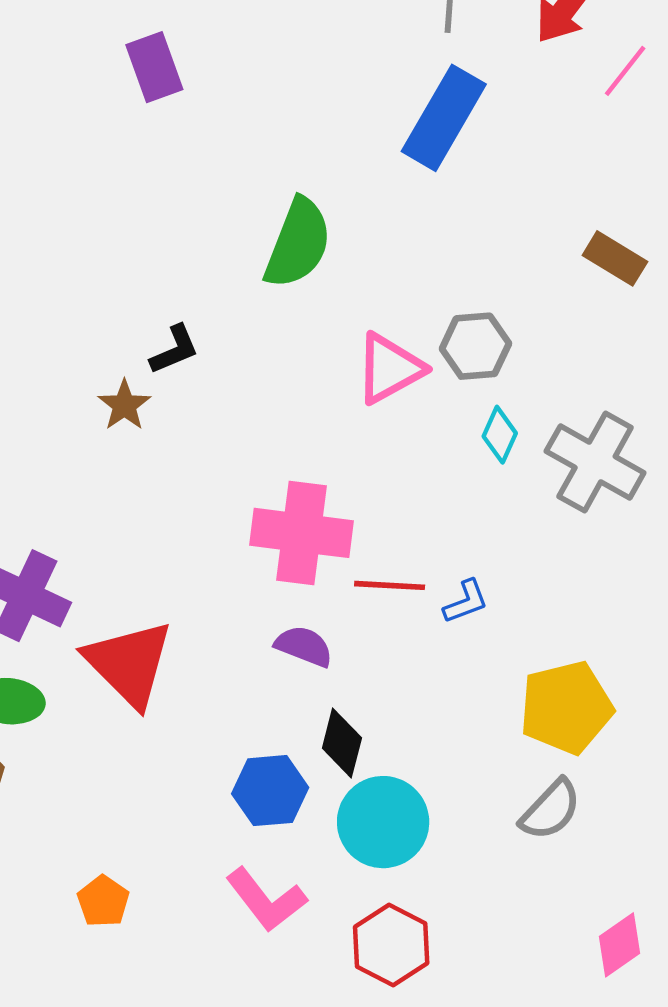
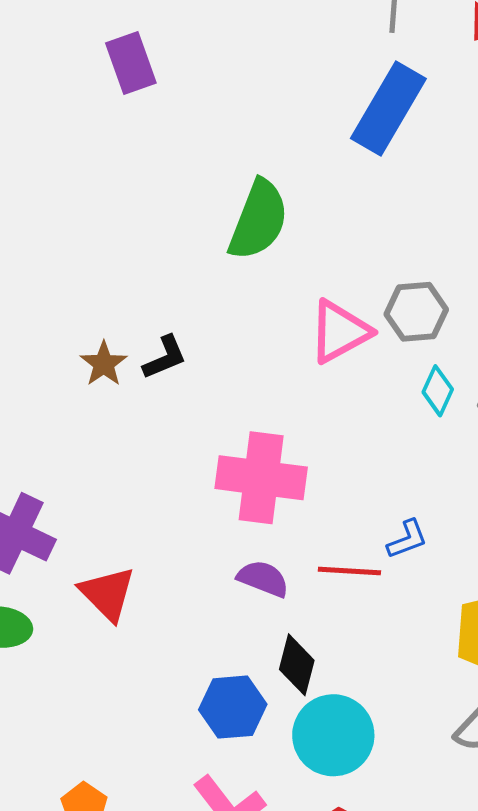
black L-shape: (174, 350) -> (165, 357), moved
red line: (390, 585) -> (349, 571), moved
red triangle: (129, 663) -> (107, 594), size x0.7

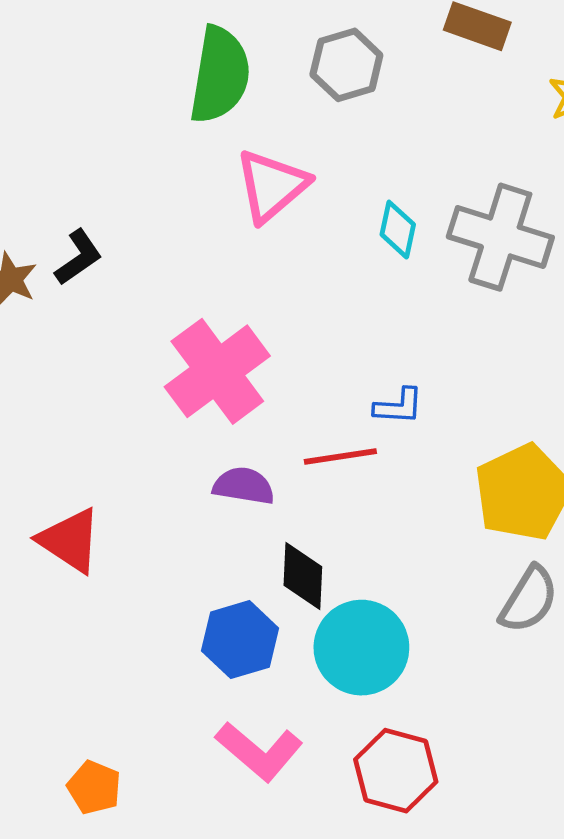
green semicircle: (258, 220) -> (220, 75), moved
gray hexagon: (416, 312) -> (346, 65), moved
pink cross: (261, 478) -> (217, 371), turned -32
blue L-shape: (407, 539) -> (399, 406), turned 36

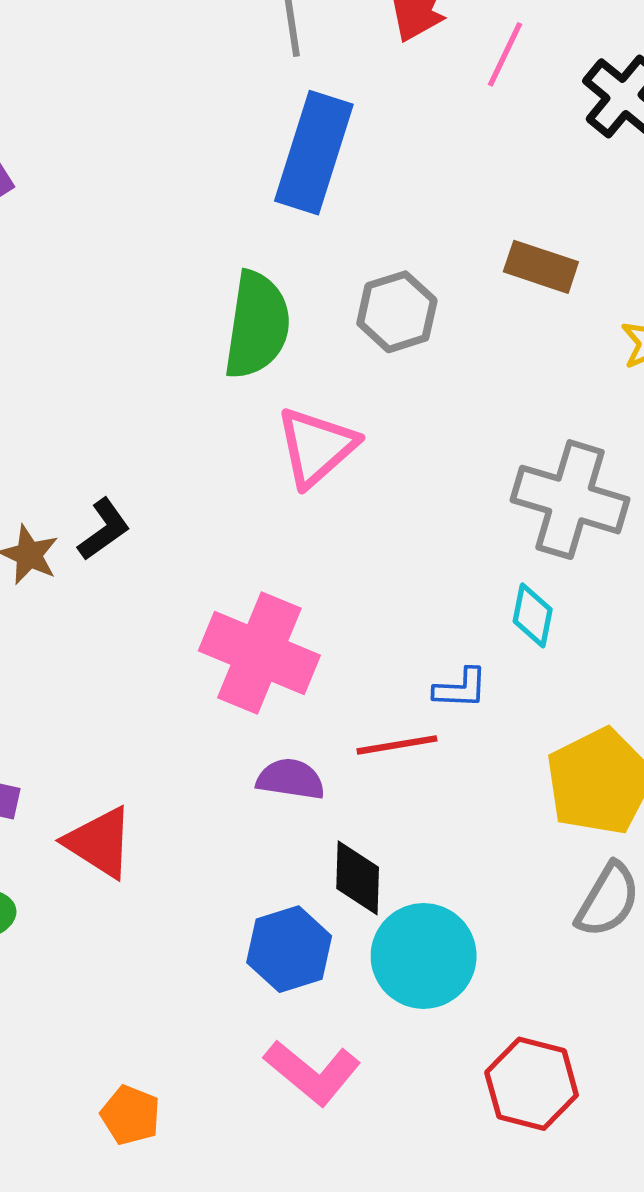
cyan diamond: (398, 230) -> (533, 615), moved
pink cross: (217, 371) -> (259, 653), turned -30
red hexagon: (396, 771) -> (532, 1084), moved

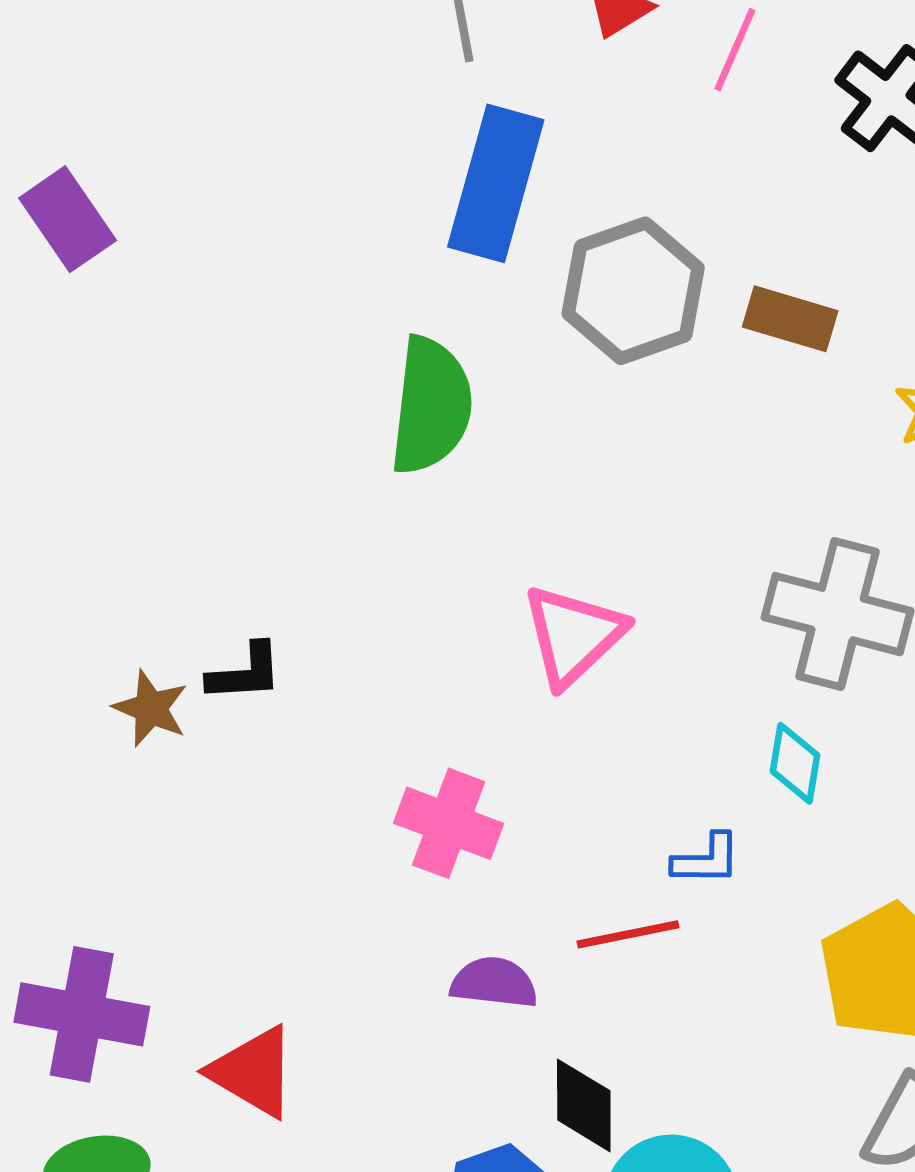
gray hexagon: (397, 312) -> (633, 291), moved, size x1.4
pink triangle: (316, 447) -> (573, 635), moved
black L-shape: (104, 529) -> (245, 673), turned 34
pink cross: (259, 653) -> (449, 823), size x0.7

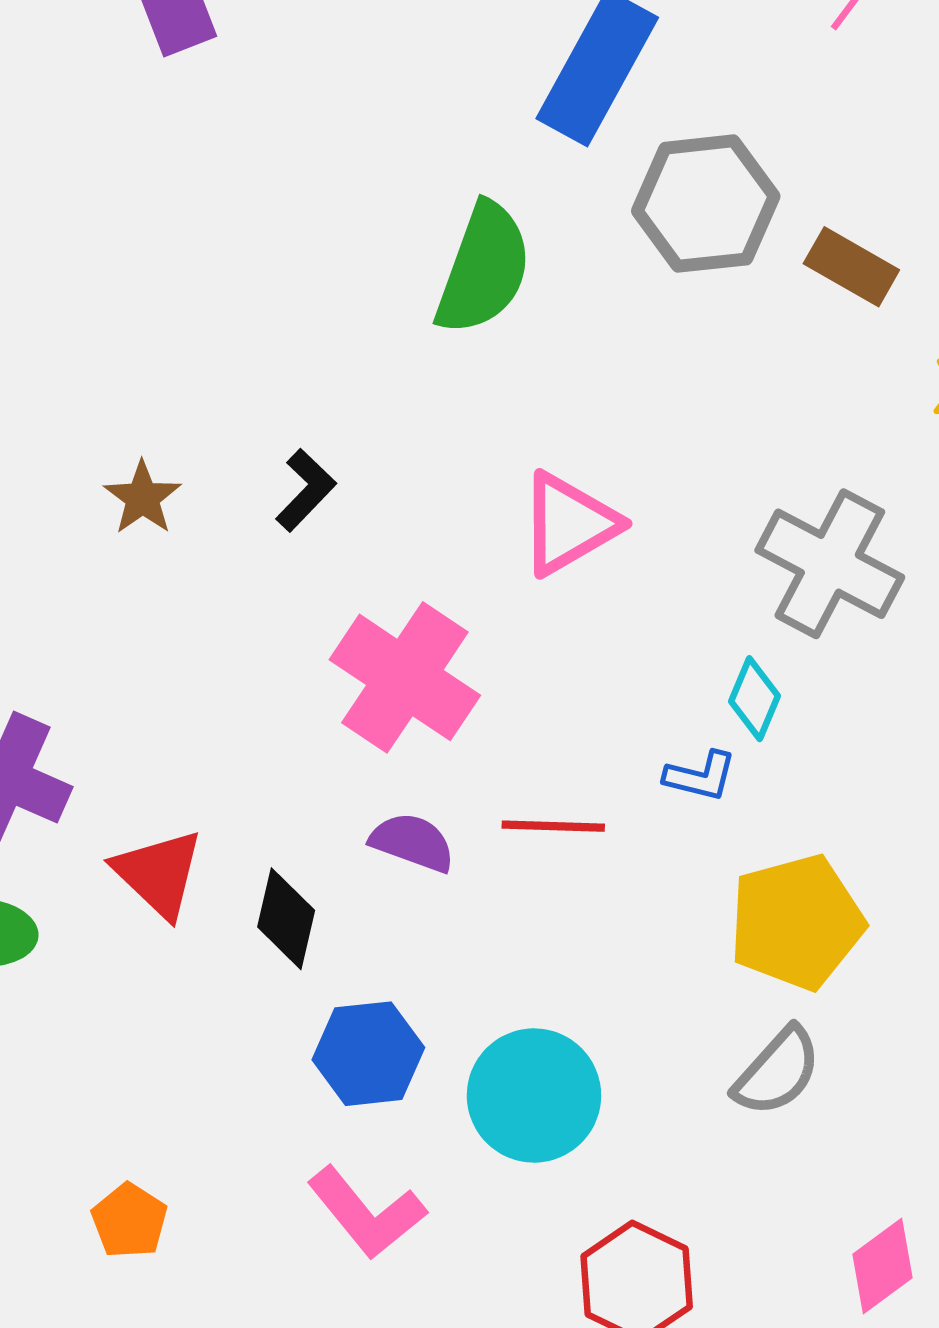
black L-shape: (245, 673) -> (306, 490), moved, turned -56
pink cross: (449, 823) -> (405, 677), size x1.4
blue L-shape: (706, 860) -> (700, 776), moved
black diamond: (584, 1105) -> (286, 919), moved

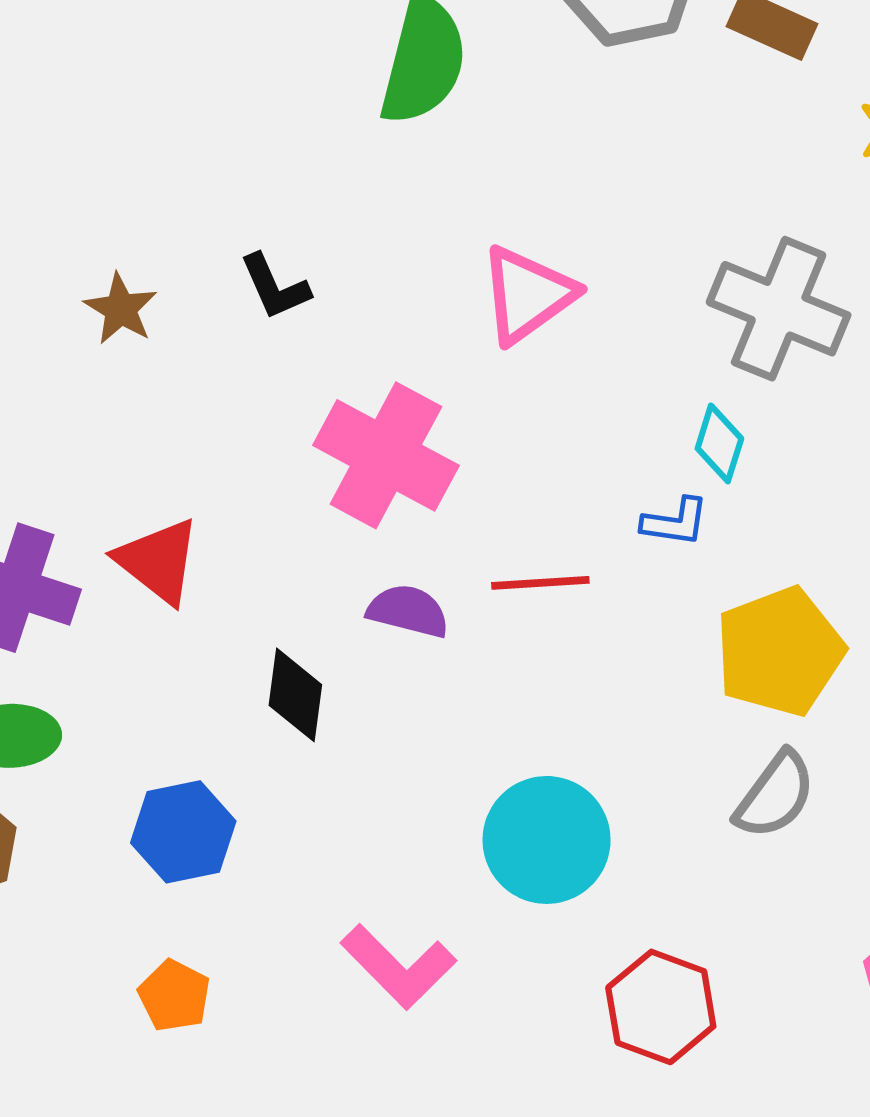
black L-shape: (306, 490) -> (275, 287), turned 118
red triangle: (159, 873) -> (158, 561), moved
blue hexagon: (368, 1054) -> (183, 832), moved

